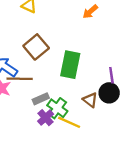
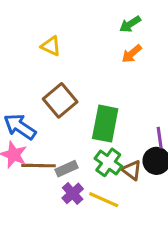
brown line: (20, 79) -> (38, 166), moved
green cross: (57, 108) -> (108, 162), moved

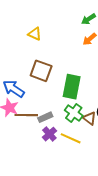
brown square: (60, 100) -> (41, 71), turned -30

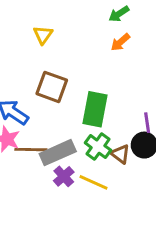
yellow triangle: (35, 34) -> (43, 35), turned 40
gray rectangle: (45, 117) -> (58, 153), size x1.6

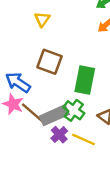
green cross: (98, 147) -> (74, 110), moved
brown line: (31, 150) -> (33, 113), turned 40

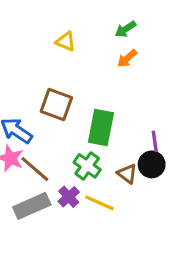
yellow triangle: (42, 19) -> (66, 41), moved, turned -42
gray rectangle: (54, 115) -> (32, 206), moved

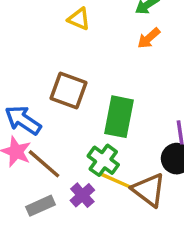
brown triangle: (127, 174) -> (149, 190), moved, size x1.5
yellow line: (99, 203) -> (117, 181), moved
gray rectangle: (32, 206) -> (40, 206), size x0.7

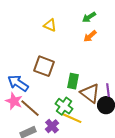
green rectangle: (119, 117) -> (73, 81), size x0.7
brown triangle: (149, 190) -> (90, 93), moved

